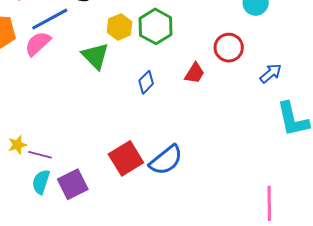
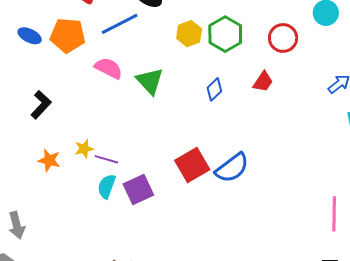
pink semicircle: (38, 44) -> (109, 68), moved, turned 68
red circle: (229, 48) -> (283, 38), moved
green triangle: (95, 56) -> (150, 81), moved

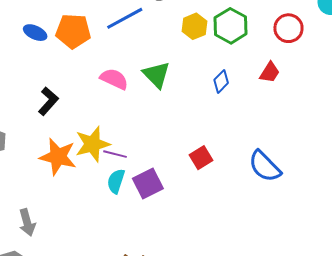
pink semicircle: (109, 68) -> (114, 79), moved
yellow star: (84, 149) -> (92, 144), size x1.8
orange star: (49, 160) -> (58, 157), size x1.6
red square: (192, 165) -> (201, 158), size x0.7
blue semicircle: (232, 168) -> (265, 166), moved, turned 84

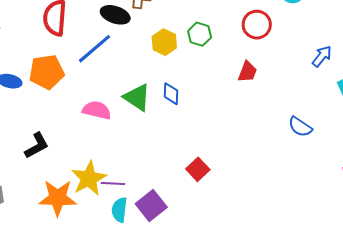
green hexagon: (231, 26) -> (200, 34), size x0.7
blue diamond: (221, 81) -> (171, 94), moved, turned -30
black L-shape: (48, 101) -> (37, 146), turned 32
blue semicircle: (265, 166) -> (300, 127), moved, size x0.7

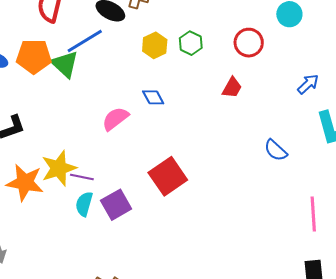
blue diamond: (171, 94) -> (153, 97), turned -40
green triangle: (137, 97) -> (65, 64), moved
pink semicircle: (97, 110) -> (115, 119), moved, turned -60
red square: (198, 169) -> (168, 176), size x1.6

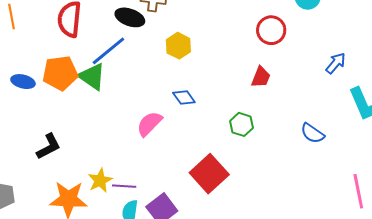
green hexagon: (191, 43) -> (241, 124), moved
yellow star: (59, 168) -> (100, 180), size x0.7

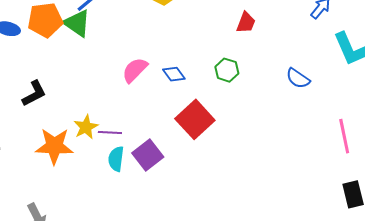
blue diamond: (184, 97) -> (174, 74), moved

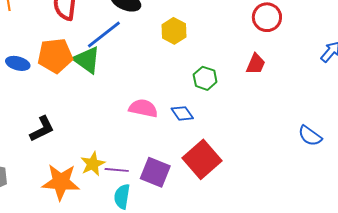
pink semicircle: (135, 70) -> (143, 108), turned 56
green hexagon: (227, 70) -> (205, 78), moved
blue semicircle: (298, 78) -> (310, 136), moved
purple square: (148, 155) -> (155, 172), moved, turned -32

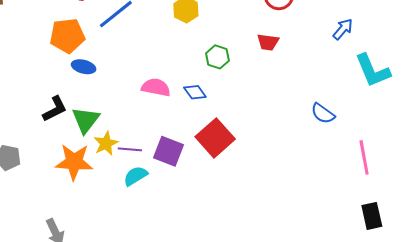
green triangle: (87, 60) -> (86, 120), moved, turned 32
blue ellipse: (18, 63) -> (84, 67), moved
red trapezoid: (256, 64) -> (268, 42), turned 75
cyan semicircle: (122, 197) -> (135, 176), turned 50

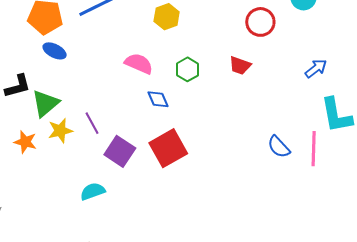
pink semicircle: (156, 87) -> (139, 64), moved
purple line: (130, 149) -> (92, 123), moved, turned 45
pink line: (364, 157) -> (314, 149), moved
orange star: (74, 162) -> (25, 142), size x0.6
cyan semicircle: (135, 176) -> (93, 191), moved

